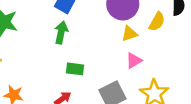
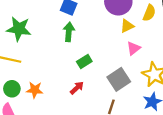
green rectangle: (75, 69) -> (84, 62), turned -32

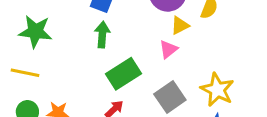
pink triangle: (134, 48) -> (168, 49), moved
green rectangle: (84, 62) -> (124, 74), size x1.6

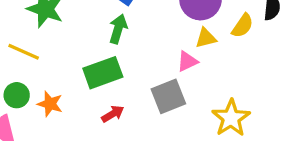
green rectangle: (124, 74) -> (103, 73), moved
gray square: (170, 97) -> (168, 96), moved

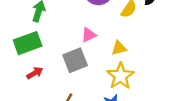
yellow triangle: (206, 38) -> (119, 48), moved

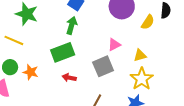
red arrow: (35, 73) -> (69, 78), turned -136

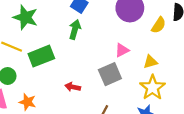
green rectangle: (63, 52) -> (41, 56), moved
orange star: (31, 72) -> (27, 102), moved

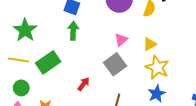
green star: (25, 17) -> (25, 30), turned 30
red arrow: (73, 87) -> (84, 84), turned 128

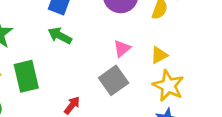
green arrow: (73, 31) -> (60, 36), turned -66
green rectangle: (48, 62) -> (26, 76), turned -70

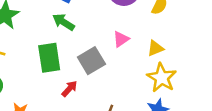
green rectangle: (26, 76) -> (49, 58), moved
gray square: (114, 80) -> (91, 61), moved

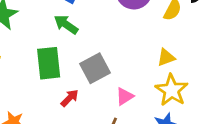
pink triangle: (121, 39) -> (125, 96), moved

